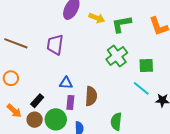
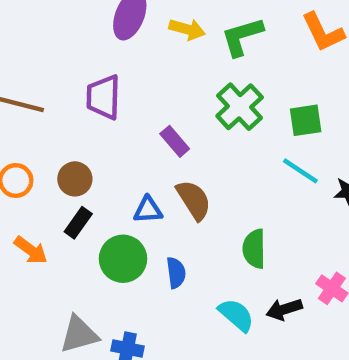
blue triangle: (66, 83) -> (148, 210), moved
brown semicircle: (91, 96) -> (194, 200), turned -30
purple rectangle: (70, 102) -> (175, 141), moved, turned -40
brown circle: (35, 120) -> (75, 179), moved

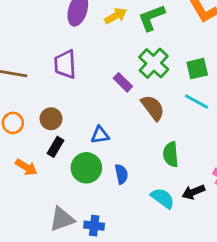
yellow arrow: (187, 29) -> (116, 16), turned -40
purple rectangle: (175, 141) -> (123, 82), moved
brown semicircle: (194, 200) -> (153, 108), moved

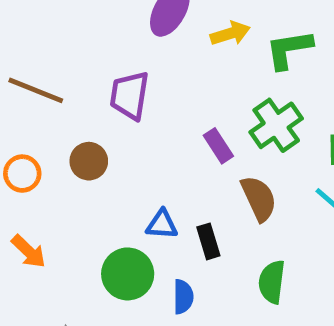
brown circle: (51, 119) -> (89, 161), moved
black rectangle: (55, 147) -> (208, 241), moved, turned -60

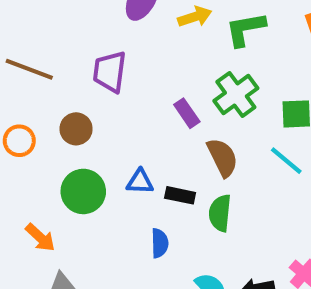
black rectangle: (208, 241) -> (180, 195), turned -60
orange arrow: (29, 251) -> (40, 238), moved
green circle: (128, 274) -> (83, 191), moved
green semicircle: (272, 282) -> (220, 213), moved

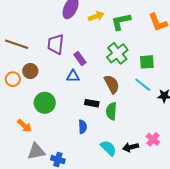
purple rectangle: (187, 113) -> (80, 59), moved
brown circle: (76, 129) -> (30, 71), moved
blue triangle: (140, 182) -> (73, 76), moved

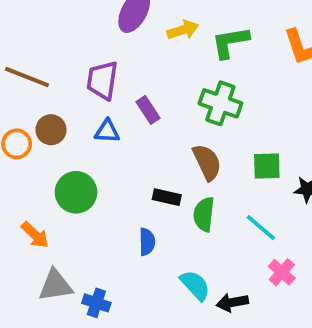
green cross: (117, 53) -> (220, 103), turned -35
green square: (147, 62) -> (267, 166), moved
blue triangle: (73, 76) -> (107, 131), moved
cyan line: (143, 85) -> (261, 228), moved
black arrow: (131, 147) -> (232, 302), moved

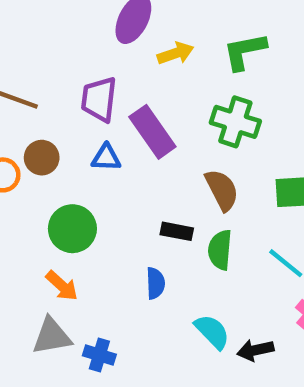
yellow arrow: (183, 30) -> (176, 53), moved
purple rectangle: (148, 110) -> (152, 132), size x1.6
orange arrow: (35, 235) -> (62, 286), moved

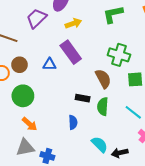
yellow arrow: (176, 53) -> (73, 23), moved
purple trapezoid: (99, 99) -> (37, 18), moved, turned 40
green cross: (235, 122) -> (119, 55), moved
green circle: (72, 229) -> (23, 96), moved

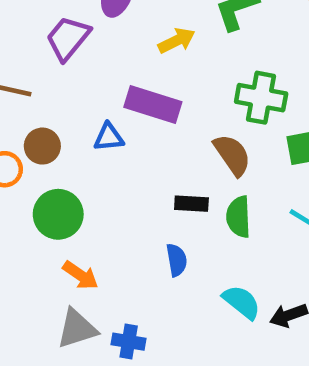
yellow arrow: (73, 23) -> (177, 41), moved
purple rectangle: (71, 52) -> (153, 104), turned -30

